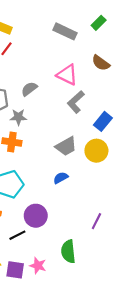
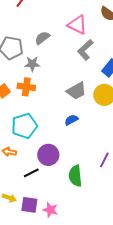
green semicircle: (68, 251) -> (75, 176), moved
pink star: (38, 266) -> (50, 210), moved

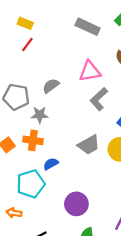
pink triangle: (77, 25) -> (90, 71), turned -35
blue semicircle: (71, 120) -> (51, 164), moved
purple circle: (48, 155) -> (76, 204), moved

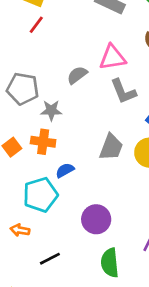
gray semicircle: (51, 86) -> (77, 75), moved
gray L-shape: (99, 99) -> (123, 91), turned -70
gray trapezoid: (89, 145) -> (111, 147), turned -40

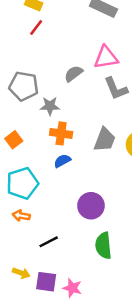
orange cross: (43, 142) -> (61, 133), moved
cyan pentagon: (40, 195) -> (22, 183), moved

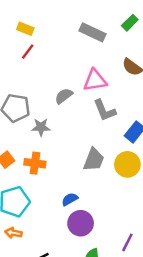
orange cross: (61, 133) -> (35, 163), moved
blue semicircle: (62, 161) -> (70, 199), moved

